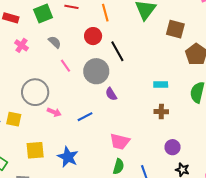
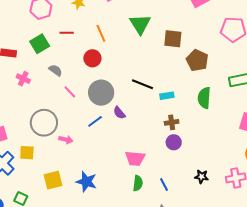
black line: (117, 51) -> (142, 84), moved, turned -30
blue line: (85, 117) -> (95, 121), moved
purple circle: (173, 147) -> (174, 142), moved

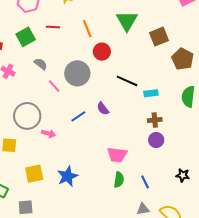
brown square: (173, 39) -> (159, 37), turned -30
red circle: (92, 58) -> (102, 52), moved
gray circle: (101, 93) -> (77, 73), moved
blue star: (86, 182) -> (67, 176), turned 30

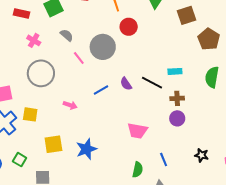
black line: (127, 81) -> (152, 83), moved
gray circle: (27, 116) -> (41, 73), moved
green semicircle: (119, 180) -> (138, 170), moved

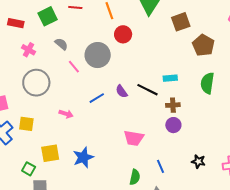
green square: (20, 160) -> (29, 169), moved

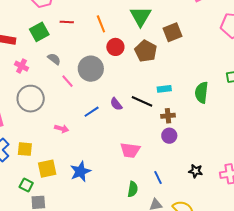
brown pentagon: (203, 45) -> (146, 51), moved
yellow square: (26, 124) -> (25, 149), moved

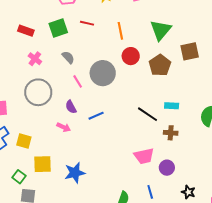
purple semicircle: (116, 104) -> (71, 107), moved
purple circle: (169, 136) -> (167, 168), moved
pink trapezoid: (130, 150) -> (144, 156), moved, turned -30

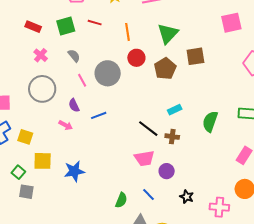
cyan rectangle: (172, 106) -> (175, 110), turned -32
black line: (148, 114) -> (148, 129), moved
blue line: (150, 192) -> (149, 195), turned -32

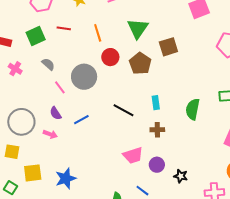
gray circle: (42, 89) -> (21, 122), moved
cyan rectangle: (175, 110) -> (156, 103), turned -64
black line: (148, 129) -> (124, 110), moved
black star: (187, 197) -> (181, 176), moved

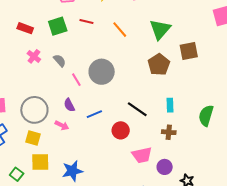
orange line: (98, 33) -> (120, 30), turned -30
red circle: (110, 57) -> (121, 130), moved
gray semicircle: (48, 64) -> (60, 61), moved
yellow square: (12, 152) -> (33, 138), moved

